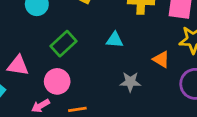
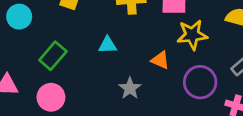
gray star: (130, 82) -> (130, 88), turned -30

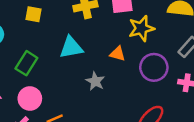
cyan triangle: (108, 45) -> (71, 47), size x1.5

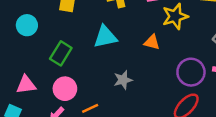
purple circle: (154, 67) -> (191, 72), moved
gray star: (95, 81) -> (123, 80), moved, turned 30

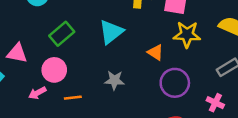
cyan triangle: (105, 37) -> (111, 32), turned -45
purple circle: (191, 72) -> (175, 83), moved

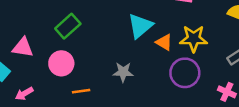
cyan triangle: (111, 32) -> (140, 26), moved
yellow star: (187, 34) -> (194, 39), moved
pink arrow: (37, 93) -> (24, 94), moved

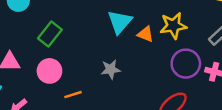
purple circle: (185, 73) -> (186, 64), moved

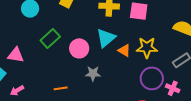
pink circle: (49, 71) -> (79, 48), moved

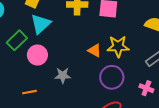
cyan triangle: (106, 38) -> (41, 24), moved
pink circle: (79, 48) -> (37, 55), moved
purple circle: (152, 78) -> (112, 77), moved

